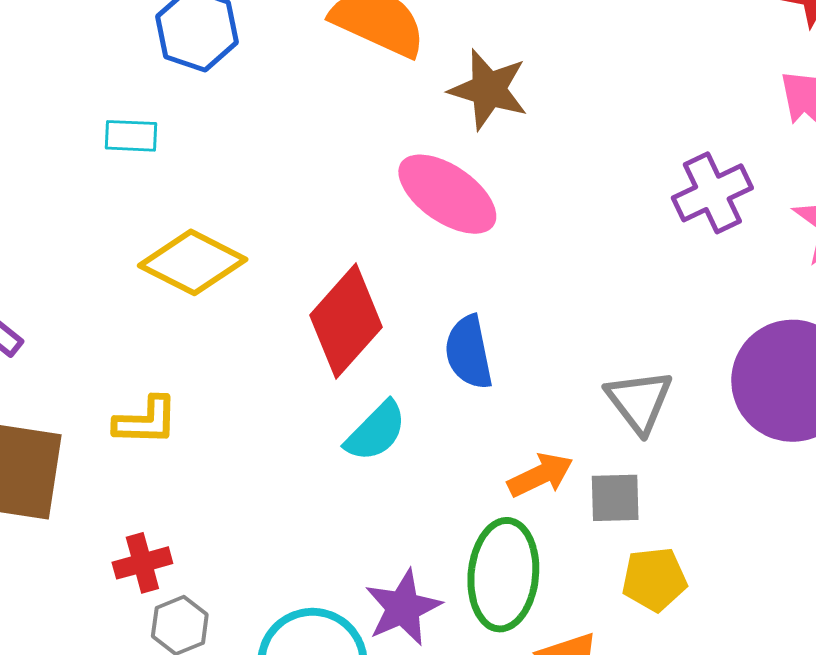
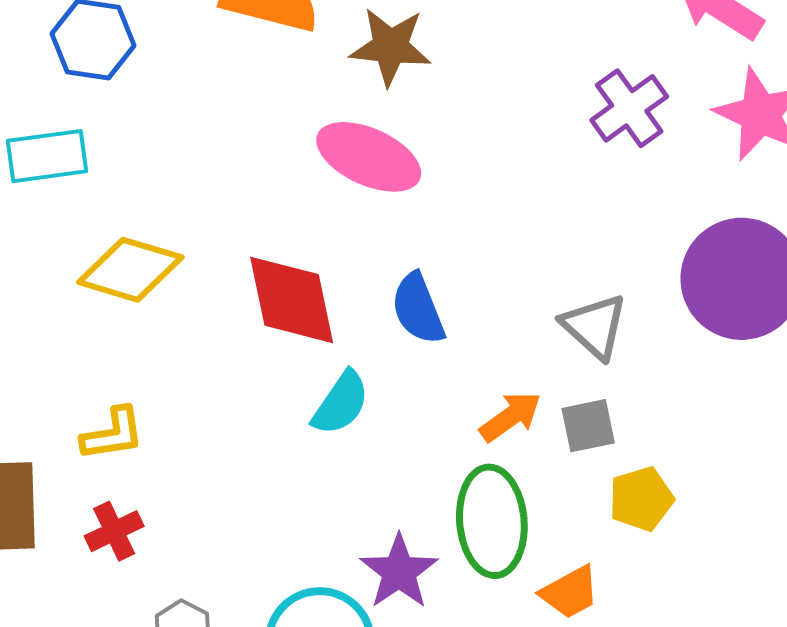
cyan rectangle: (131, 136) -> (47, 156), size x1.5
red diamond: (346, 321) -> (292, 300), turned -43
red cross: (142, 563) -> (114, 531), moved

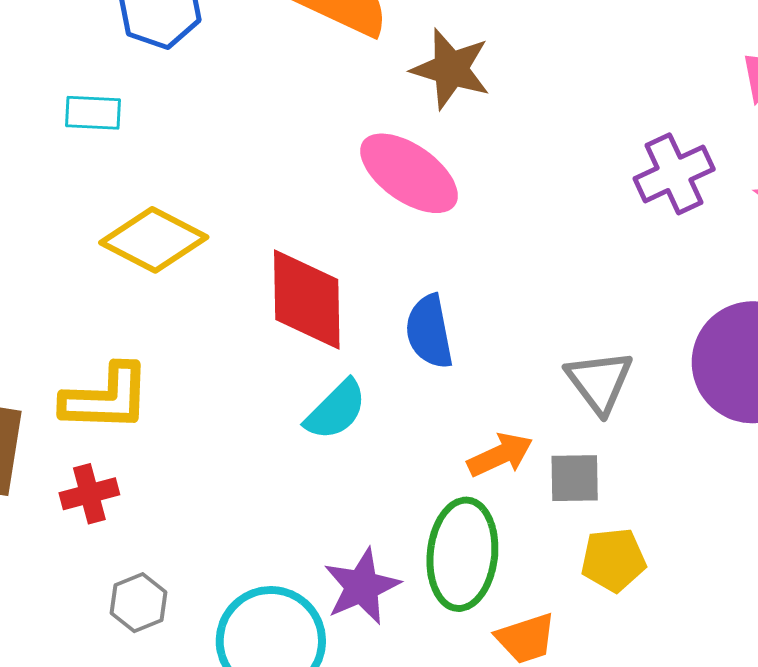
cyan rectangle: (47, 156) -> (93, 113), size x0.7
yellow L-shape: (113, 434) -> (106, 398), size x1.4

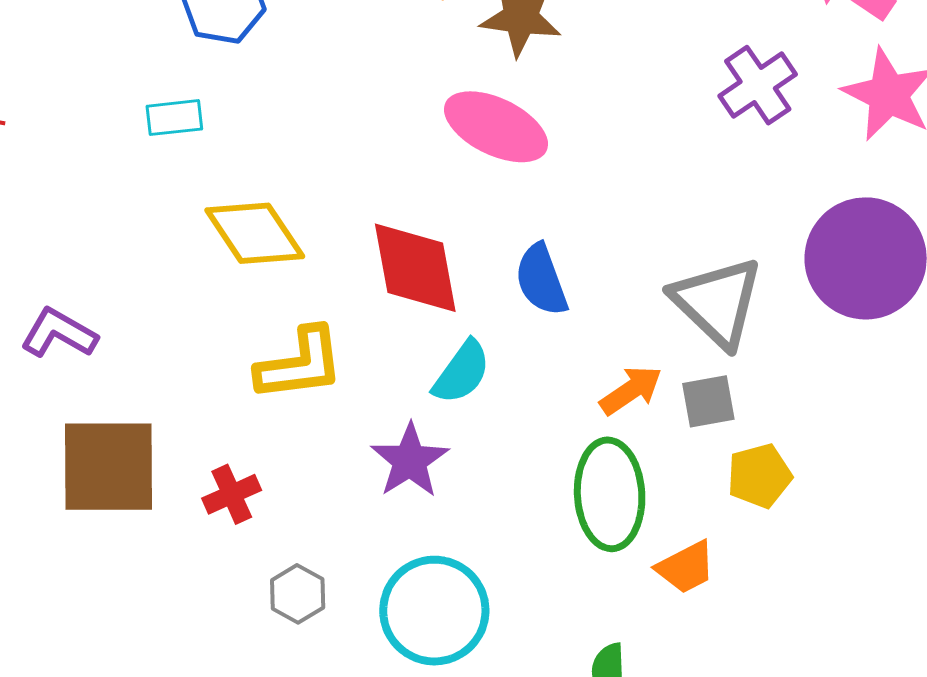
yellow diamond: (154, 240) -> (255, 233), turned 38
gray triangle: (599, 382) -> (717, 302), size x1.4
yellow L-shape: (106, 398) -> (300, 364), moved
purple star: (362, 587) -> (410, 461), moved

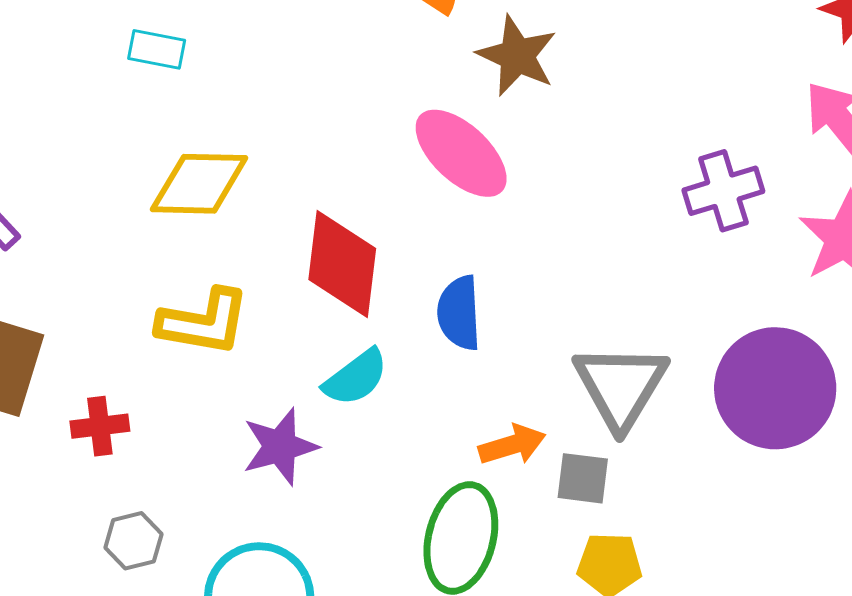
yellow diamond: (255, 233) -> (199, 184), turned -72

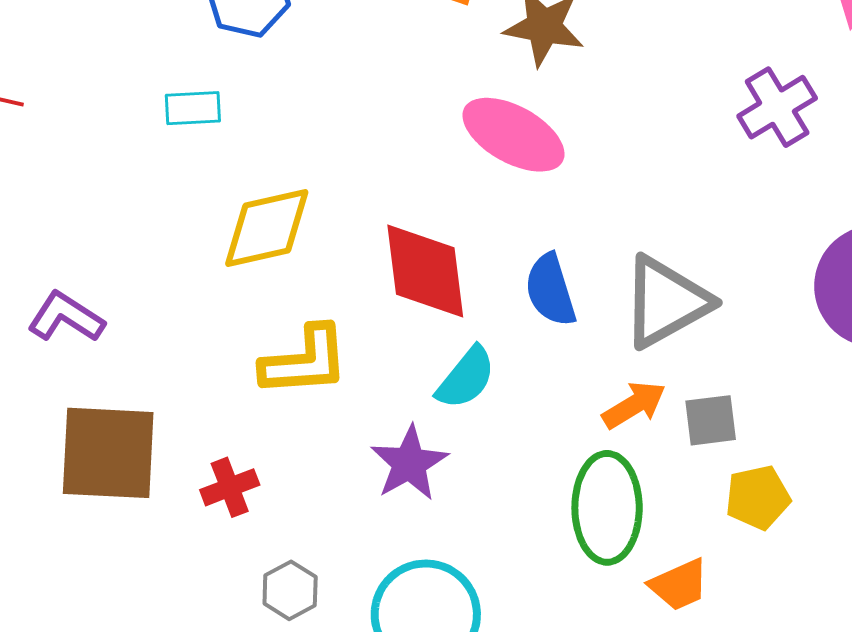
gray triangle: (621, 386) -> (666, 302), moved, turned 44

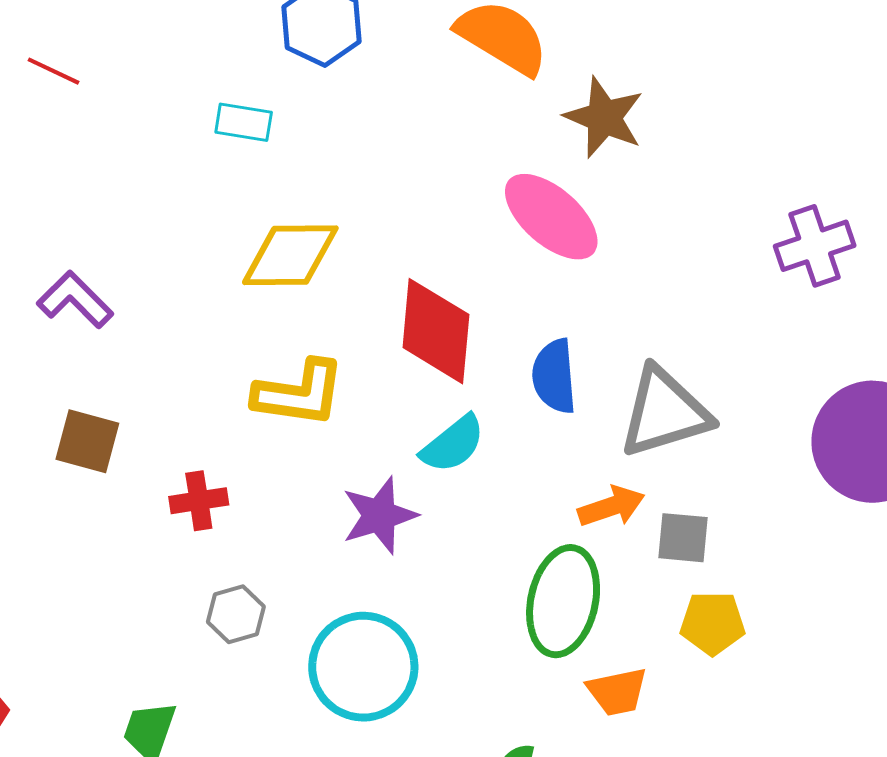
brown square: (108, 453) -> (87, 441), size x0.6

